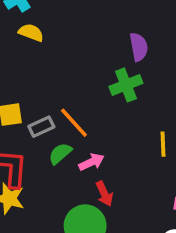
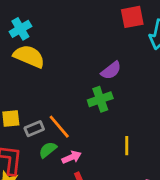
yellow semicircle: (31, 33) -> (29, 56), size x1.6
purple semicircle: (139, 47) -> (111, 70), turned 60

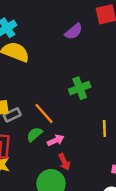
purple semicircle: (111, 70) -> (74, 31), moved
gray rectangle: (34, 129) -> (12, 115), moved

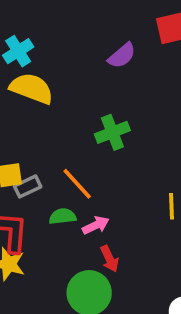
green cross: (80, 88) -> (112, 132), moved
green semicircle: (34, 134) -> (63, 216), turned 35

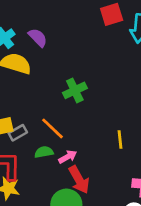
purple semicircle: (122, 56) -> (38, 38), moved, turned -90
red arrow: (109, 259) -> (79, 180), size x1.5

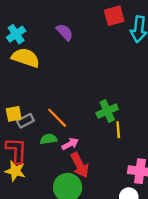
purple semicircle: (38, 38) -> (65, 32), moved
green cross: (75, 90) -> (107, 111), moved

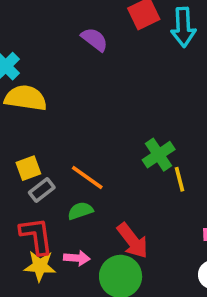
purple semicircle: (65, 32) -> (94, 39), moved
yellow square: (14, 114) -> (28, 168), moved
pink arrow: (70, 144) -> (77, 258), moved, turned 42

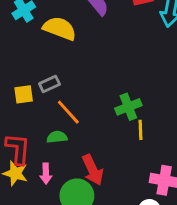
yellow semicircle: (26, 98) -> (60, 28), moved
gray rectangle: (42, 190) -> (49, 84), moved
pink arrow: (77, 258) -> (46, 174), turned 72

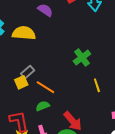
yellow square: (24, 94) -> (21, 82), moved
green cross: (128, 107) -> (82, 58), moved

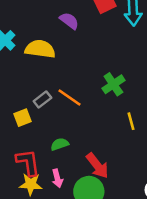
yellow square: (21, 82) -> (23, 118), moved
orange line: (45, 87) -> (70, 97), moved

